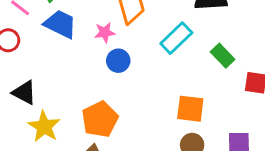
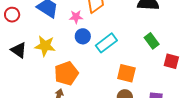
cyan rectangle: (176, 38) -> (106, 43), moved
yellow star: (44, 126) -> (45, 46), moved, turned -30

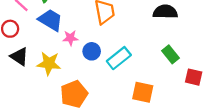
pink star: (76, 17) -> (70, 38), moved
black triangle: (19, 50) -> (19, 57), moved

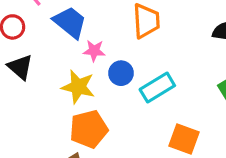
yellow star: (49, 63) -> (78, 87), moved

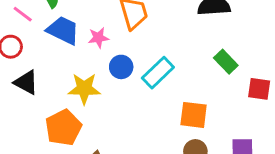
pink star: (94, 51) -> (98, 38), moved
orange pentagon: (89, 129) -> (63, 128), moved

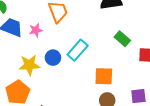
blue circle: (121, 67) -> (53, 58), moved

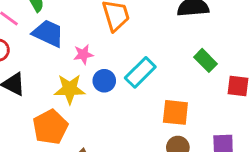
pink star: (36, 30) -> (83, 54), moved

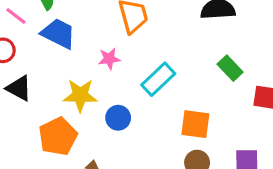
pink star: (83, 54) -> (109, 59), moved
blue circle: (104, 81) -> (118, 118), moved

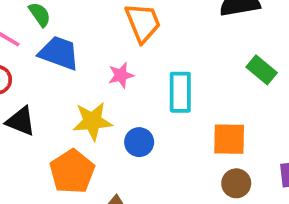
cyan rectangle: (158, 79) -> (180, 92), turned -40

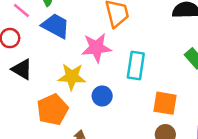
pink star: (121, 75) -> (96, 48), size x1.6

